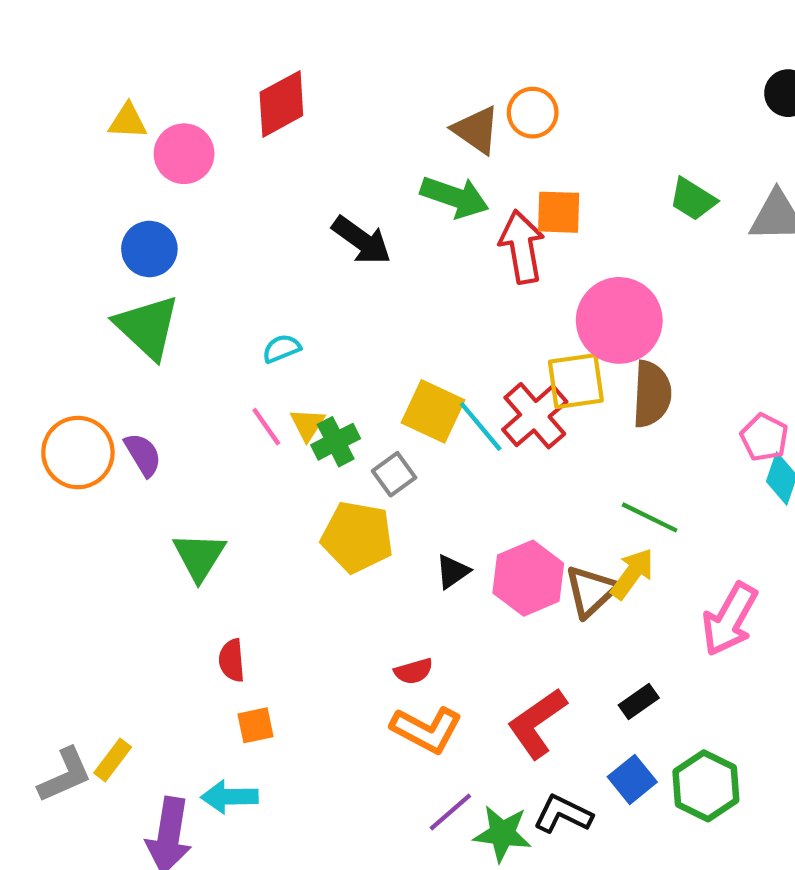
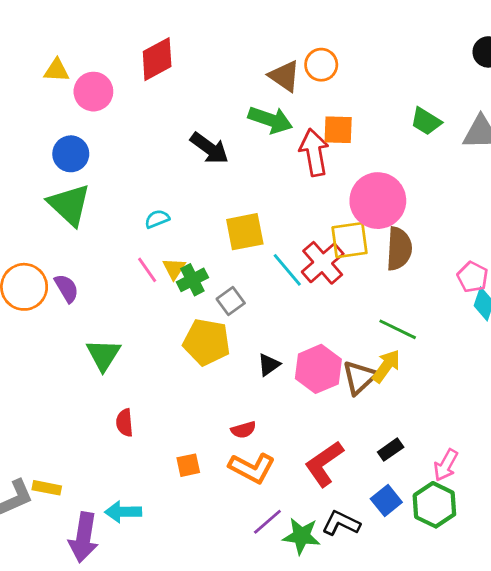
yellow square: (433, 411) -> (245, 232), moved, turned -36
pink arrow: (730, 619) -> (446, 465), moved, size x0.7
orange square: (255, 725) -> (188, 465), moved
yellow rectangle: (113, 760) -> (47, 488), turned 64

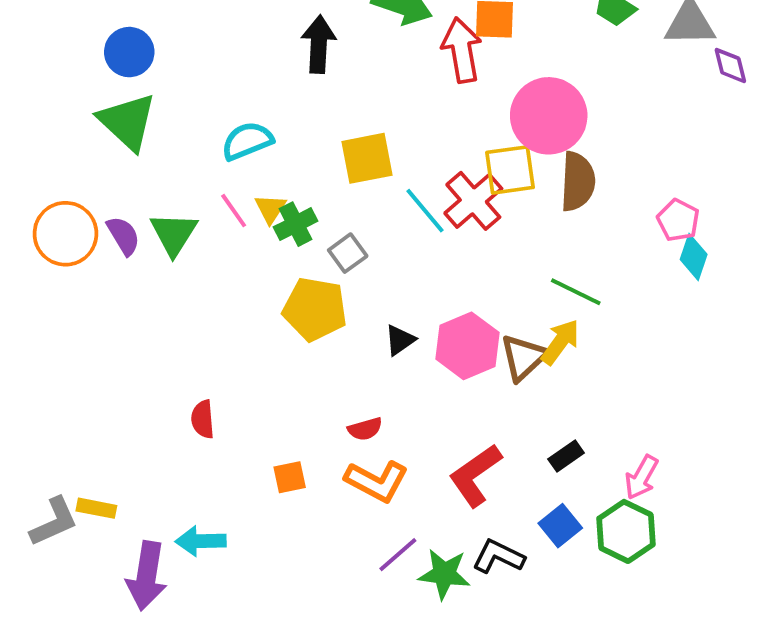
black arrow: (209, 148) -> (319, 44), turned -123
cyan semicircle: (157, 219) -> (247, 141), size x1.5
green triangle: (103, 355) -> (174, 234), moved

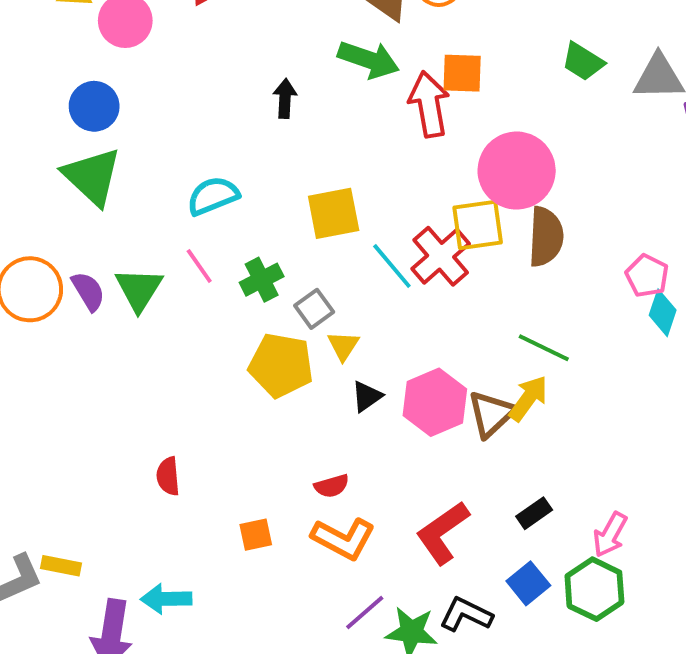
black arrow: (319, 44) -> (285, 99), size x0.7
yellow triangle: (270, 209) -> (343, 346), moved

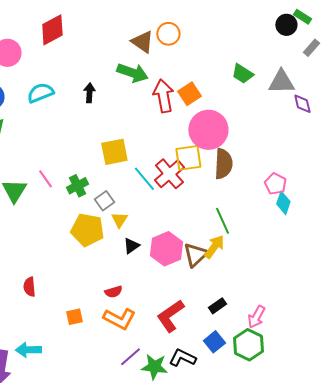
orange square: (462, 73) -> (189, 94), moved, turned -35
cyan semicircle: (213, 196) -> (40, 93), moved
green line: (544, 348) -> (222, 221), turned 40

